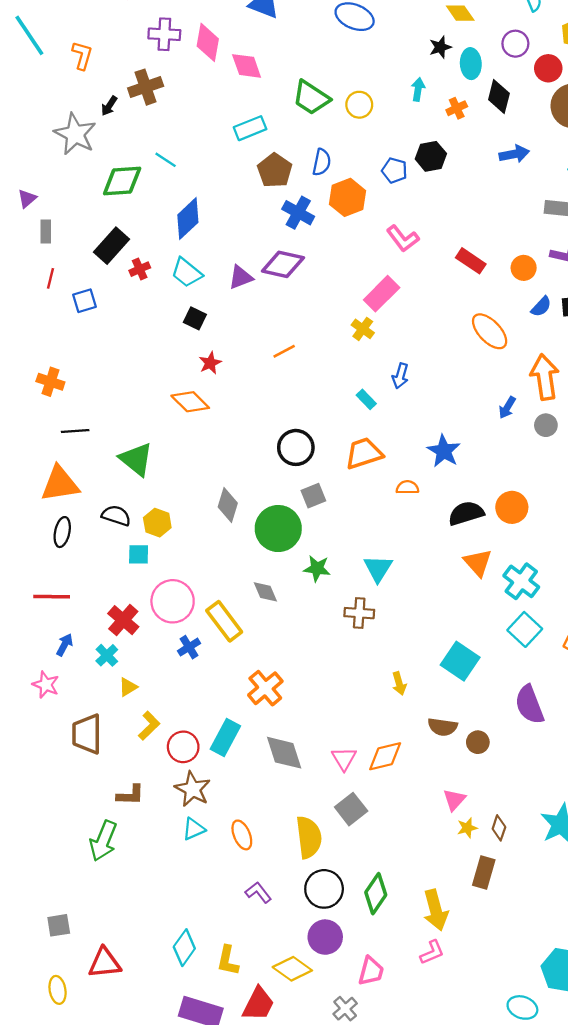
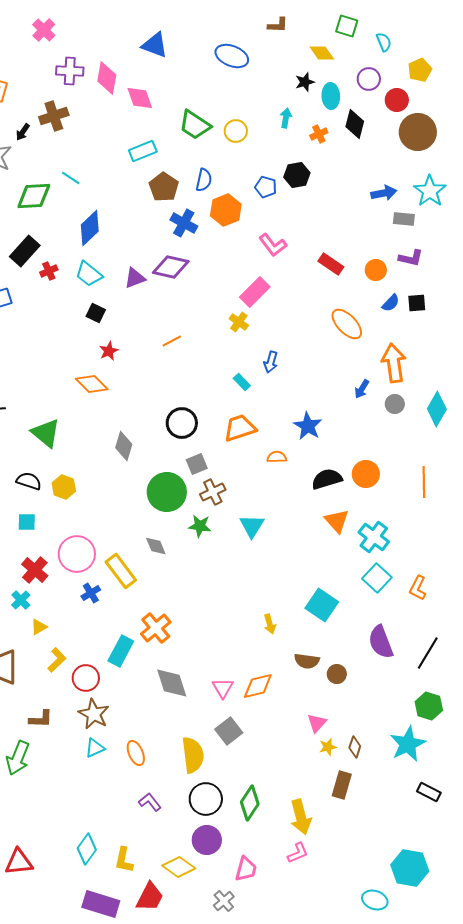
blue arrow: (514, 154) -> (384, 193), moved
gray diamond: (228, 505) -> (124, 446), moved
cyan square: (139, 554) -> (27, 522), moved
brown cross: (359, 613) -> (213, 492), moved, turned -30
cyan rectangle: (225, 737) -> (121, 651), moved

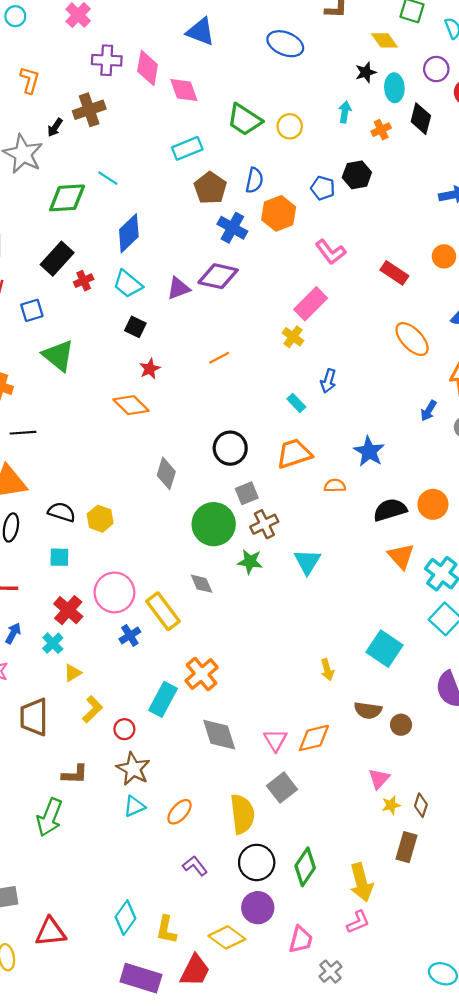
orange circle: (376, 270) -> (444, 256), moved
green triangle: (46, 433) -> (58, 356), moved
red circle: (86, 678) -> (124, 729), size x0.7
orange ellipse: (136, 753) -> (180, 812), turned 65
gray cross: (224, 901) -> (330, 972), moved

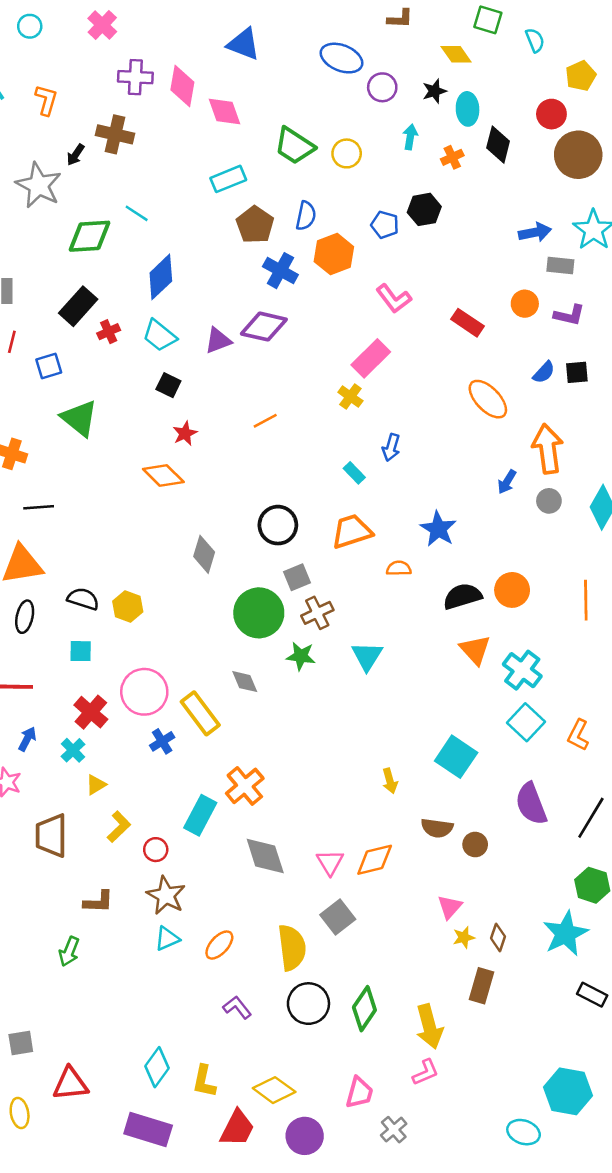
purple circle: (436, 69) -> (382, 87), moved
brown cross: (89, 110) -> (115, 134), turned 32
green arrow: (49, 817) -> (69, 951), size x0.7
purple circle: (258, 908) -> (305, 1136), moved
purple rectangle: (141, 978) -> (148, 1130), moved

